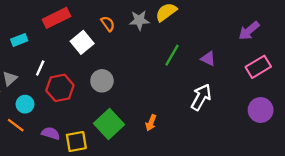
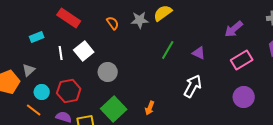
red rectangle: (56, 18) -> (69, 18), turned 60
white square: (82, 42) -> (84, 51), moved
white line: (40, 68) -> (61, 53), moved, turned -32
red hexagon: (60, 88) -> (69, 91), moved

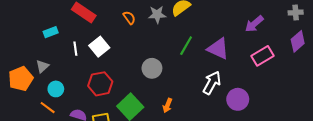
purple triangle: (199, 53) -> (218, 49), size x1.6
gray circle: (108, 72) -> (152, 68), moved
red hexagon: (69, 91) -> (100, 84), moved
purple circle: (244, 97) -> (238, 99), moved

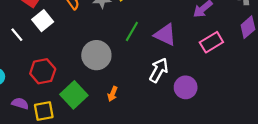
white square: (99, 47) -> (43, 21), moved
white line: (75, 49) -> (17, 35), turned -32
gray circle: (152, 68) -> (96, 55), size x1.4

